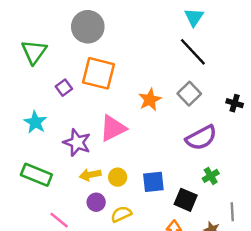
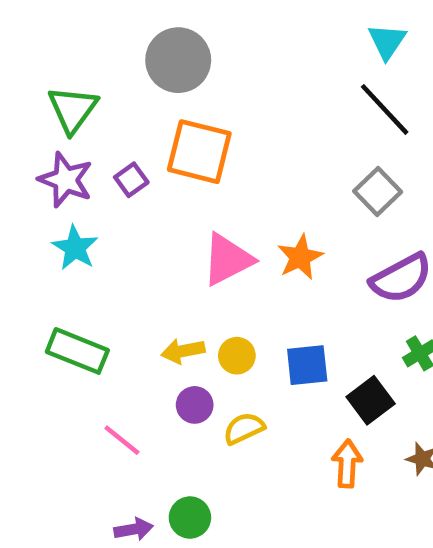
orange star: (150, 100) -> (300, 257), moved
purple star: (77, 143) -> (66, 180), moved
black square: (186, 200) -> (371, 400), turned 30

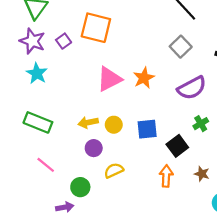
yellow semicircle: (244, 428) -> (114, 170), moved
pink line: (122, 440) -> (46, 165), moved
green circle: (190, 518) -> (80, 187), moved

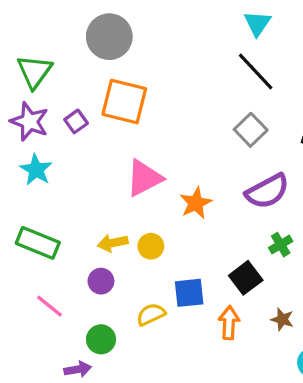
orange star: (144, 78) -> (196, 203), moved
blue square: (147, 129) -> (189, 293), moved
purple circle: (94, 148) -> (101, 281), moved

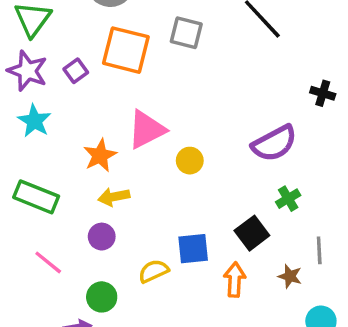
gray square: (251, 130) -> (186, 33), moved, turned -32
orange star: (196, 203) -> (100, 155), moved
yellow circle: (151, 246) -> (190, 161), moved

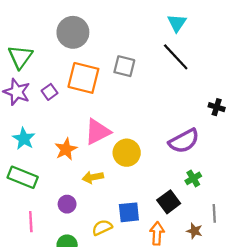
cyan star: (34, 121) -> (24, 139), moved
yellow circle: (190, 161) -> (127, 153), size x1.5
yellow arrow: (114, 197) -> (93, 177), moved
pink line: (48, 262) -> (31, 222), turned 48

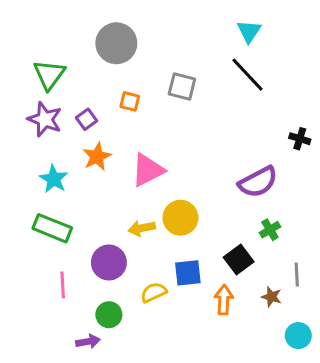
orange square: (83, 78) -> (130, 101), size x0.5
orange star: (66, 149) -> (97, 157), moved
yellow circle: (127, 153) -> (180, 218), moved
purple circle: (67, 204) -> (109, 262), size x1.5

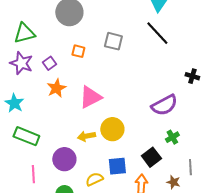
green triangle: (49, 75) -> (24, 33), turned 40
cyan star: (54, 179) -> (14, 103), moved

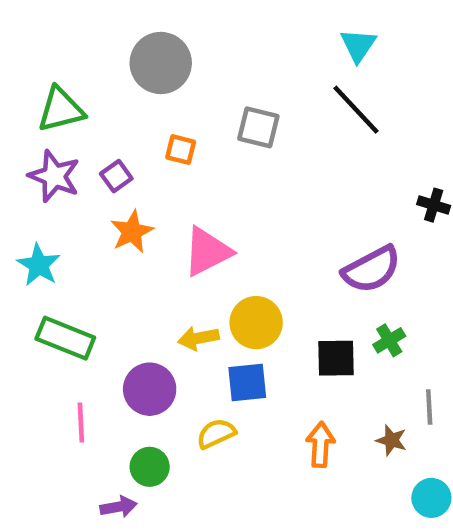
black square: (151, 157) -> (336, 358), moved, turned 36
blue square: (117, 166) -> (247, 383), moved

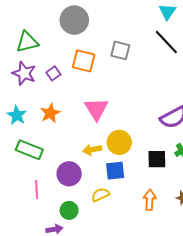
orange square: (181, 150) -> (84, 61), size x1.6
orange star: (132, 232) -> (50, 113), moved
pink triangle: (207, 252) -> (96, 109), turned -35

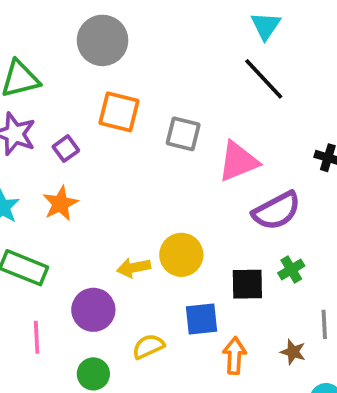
gray square: (120, 50) -> (183, 134), moved
purple square: (53, 73) -> (66, 149), moved
pink triangle: (96, 109) -> (238, 161), moved, turned 40
blue square: (115, 171) -> (201, 319), moved

